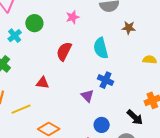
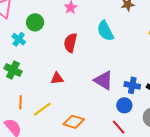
blue cross: (106, 80) -> (132, 85), moved
purple triangle: (87, 96) -> (104, 80), size x1.5

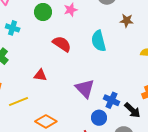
green circle: (35, 22) -> (43, 12), moved
cyan cross: (19, 39) -> (13, 28), turned -32
red semicircle: (70, 43) -> (62, 44), turned 96

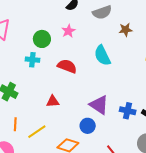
cyan cross: (13, 28) -> (32, 60), moved
blue circle: (99, 118) -> (88, 126), moved

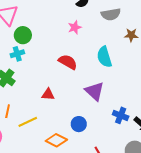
green circle: (42, 39) -> (23, 35), moved
cyan cross: (32, 60) -> (17, 54), moved, turned -32
purple triangle: (99, 105) -> (94, 91), moved

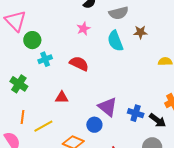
cyan cross: (17, 54) -> (45, 59), moved
cyan semicircle: (104, 57) -> (115, 41), moved
purple triangle: (94, 91) -> (108, 107), moved

